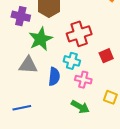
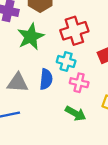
gray triangle: (28, 65) -> (18, 83), moved

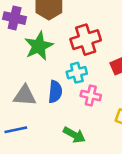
cyan cross: (66, 61) -> (77, 73), turned -30
green arrow: (76, 113) -> (74, 135), moved

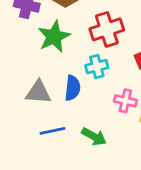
pink cross: (91, 96) -> (125, 101), moved
blue line: (16, 130) -> (53, 131), moved

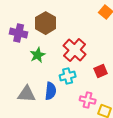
red cross: (107, 29) -> (75, 50), turned -30
green star: (54, 37) -> (38, 55), size x0.7

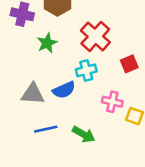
blue semicircle: (51, 91) -> (64, 90), turned 60

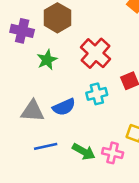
cyan cross: (86, 70) -> (97, 94), moved
pink cross: (112, 102) -> (113, 153), moved

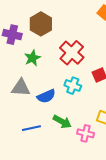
cyan cross: (97, 94) -> (73, 86), turned 35
gray triangle: (33, 111) -> (21, 88), moved
green arrow: (84, 152) -> (62, 122), moved

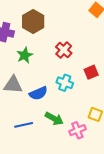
red cross: (72, 53) -> (64, 50), size x0.7
pink cross: (86, 133) -> (77, 130), turned -35

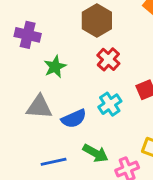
brown hexagon: (33, 22) -> (97, 21), moved
cyan cross: (65, 83) -> (110, 104), turned 35

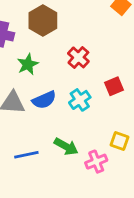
brown hexagon: (97, 21) -> (43, 20), moved
blue semicircle: (74, 119) -> (44, 100), moved

